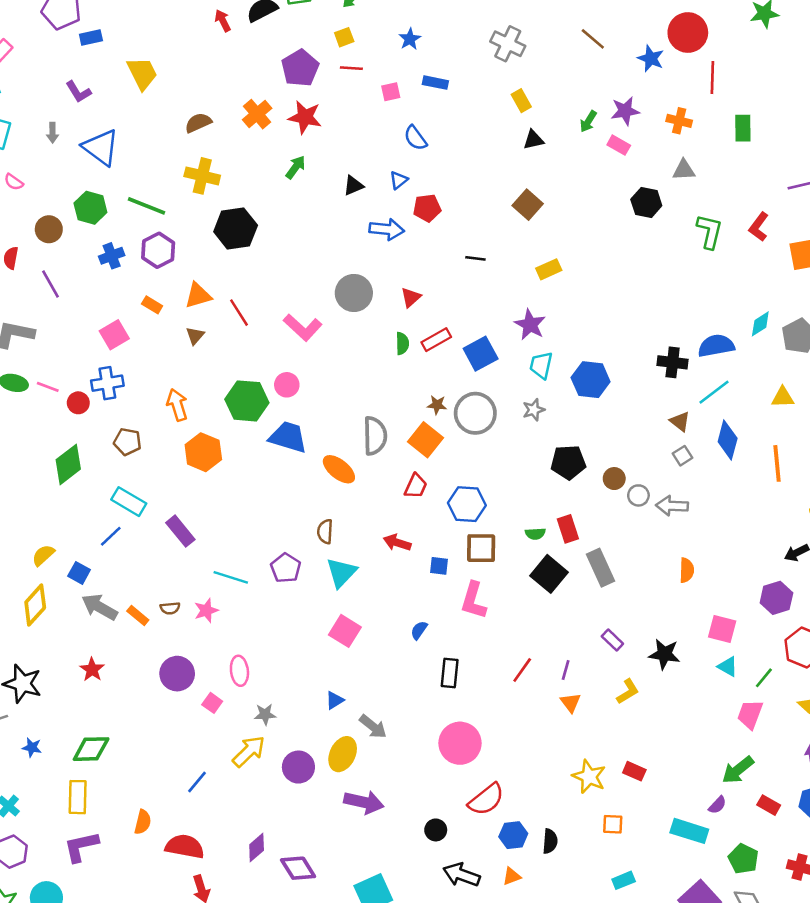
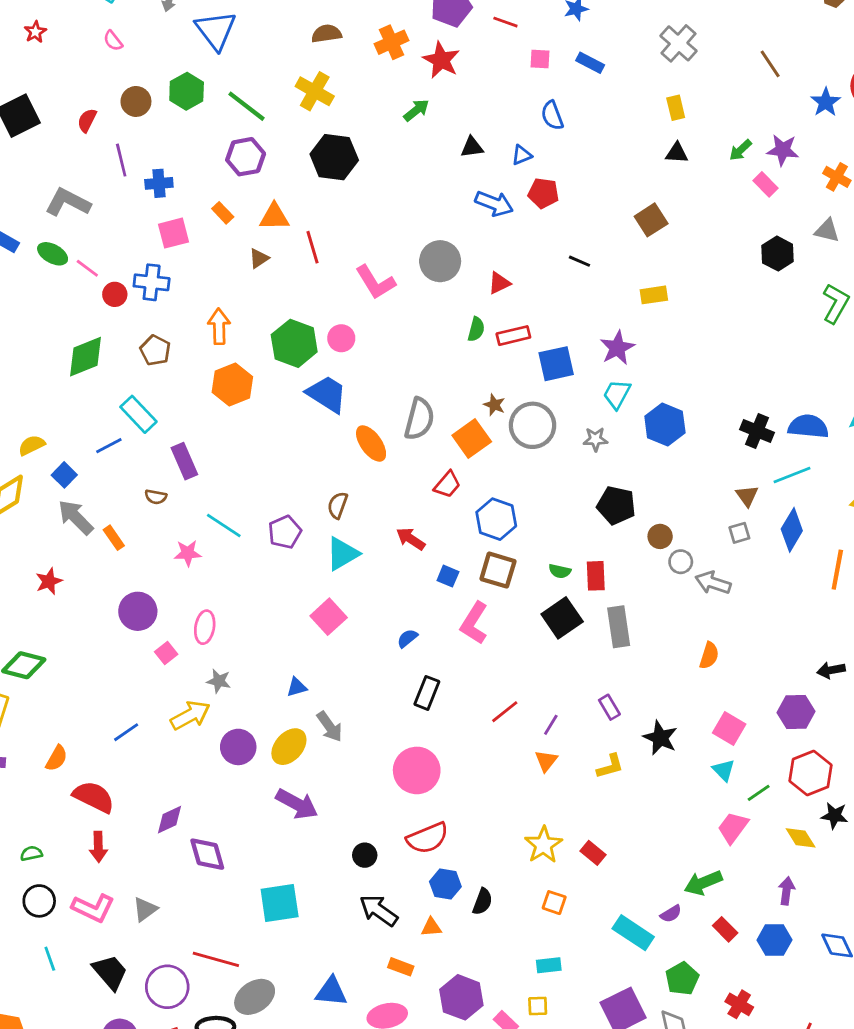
blue cross: (112, 256) -> (159, 183), moved
brown semicircle: (170, 608) -> (156, 497), moved

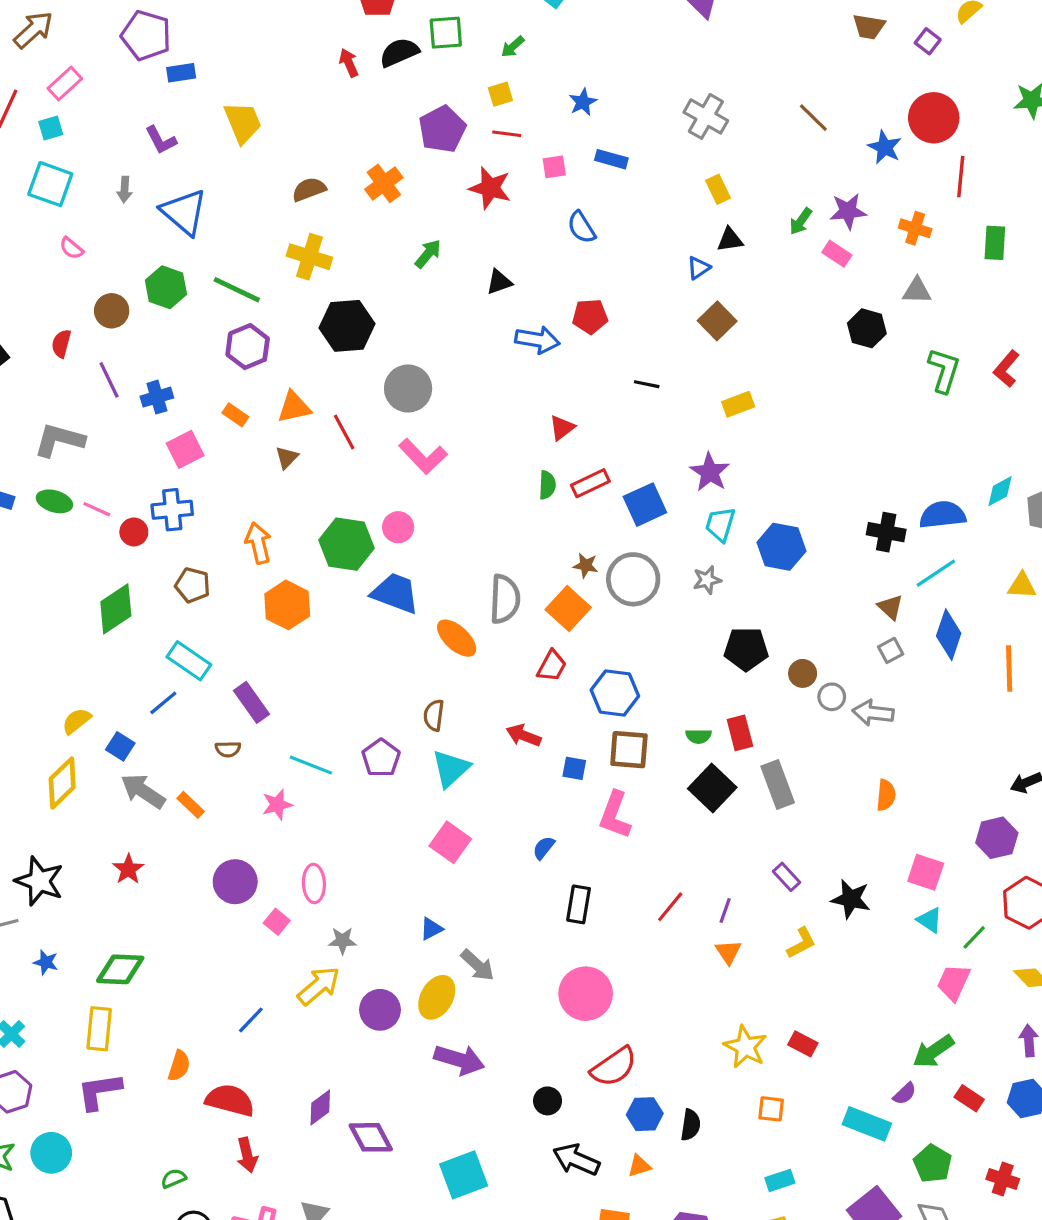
red star: (441, 60) -> (490, 188), moved
blue triangle: (522, 155) -> (699, 268), moved
gray circle: (440, 261) -> (408, 388), moved

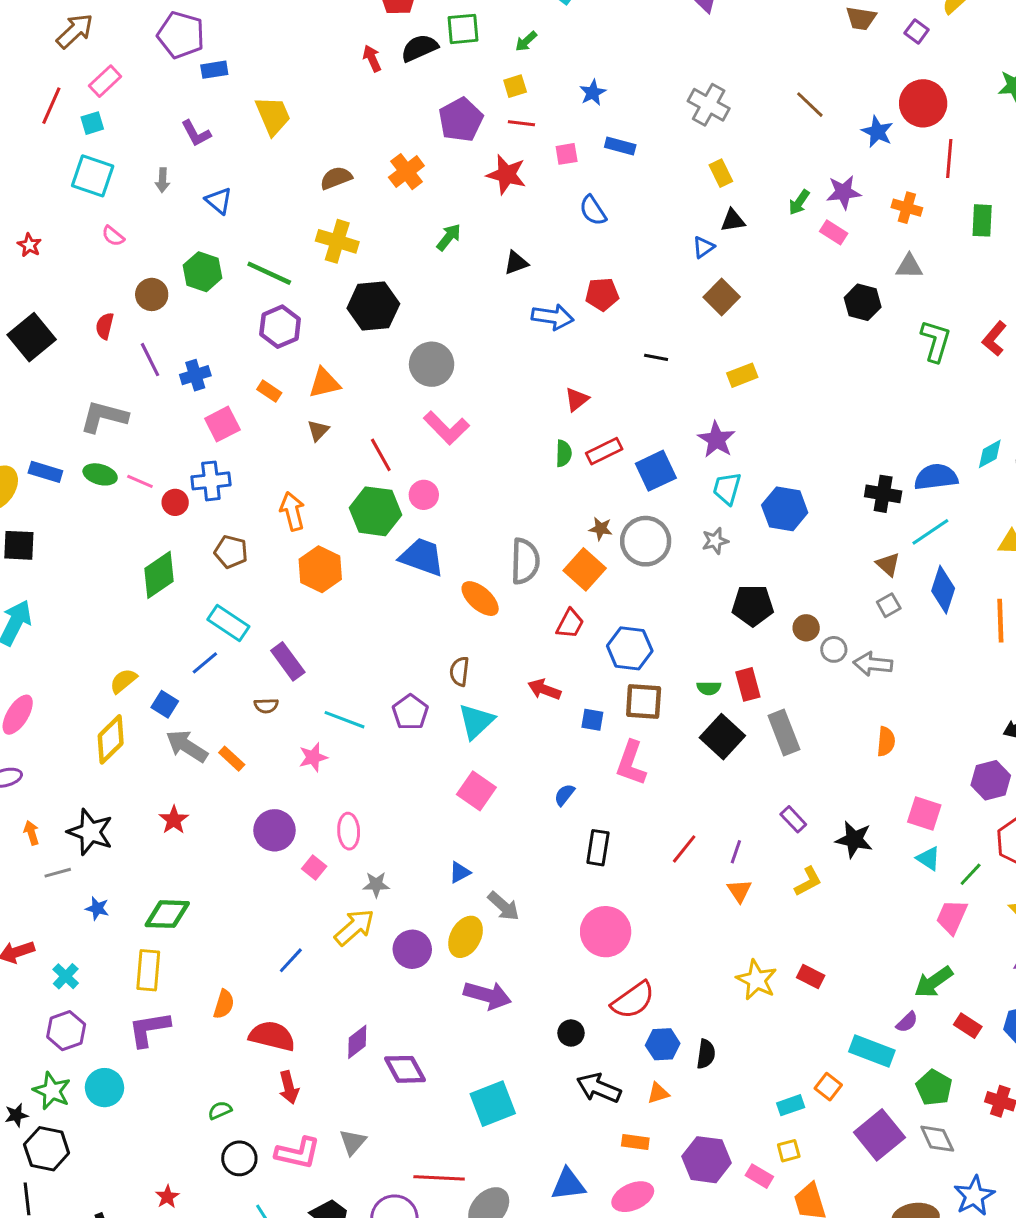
blue triangle: (184, 212) -> (219, 201), size x0.6
red line: (344, 432) -> (381, 455), moved
orange square: (771, 1109) -> (828, 1087), moved, turned 32

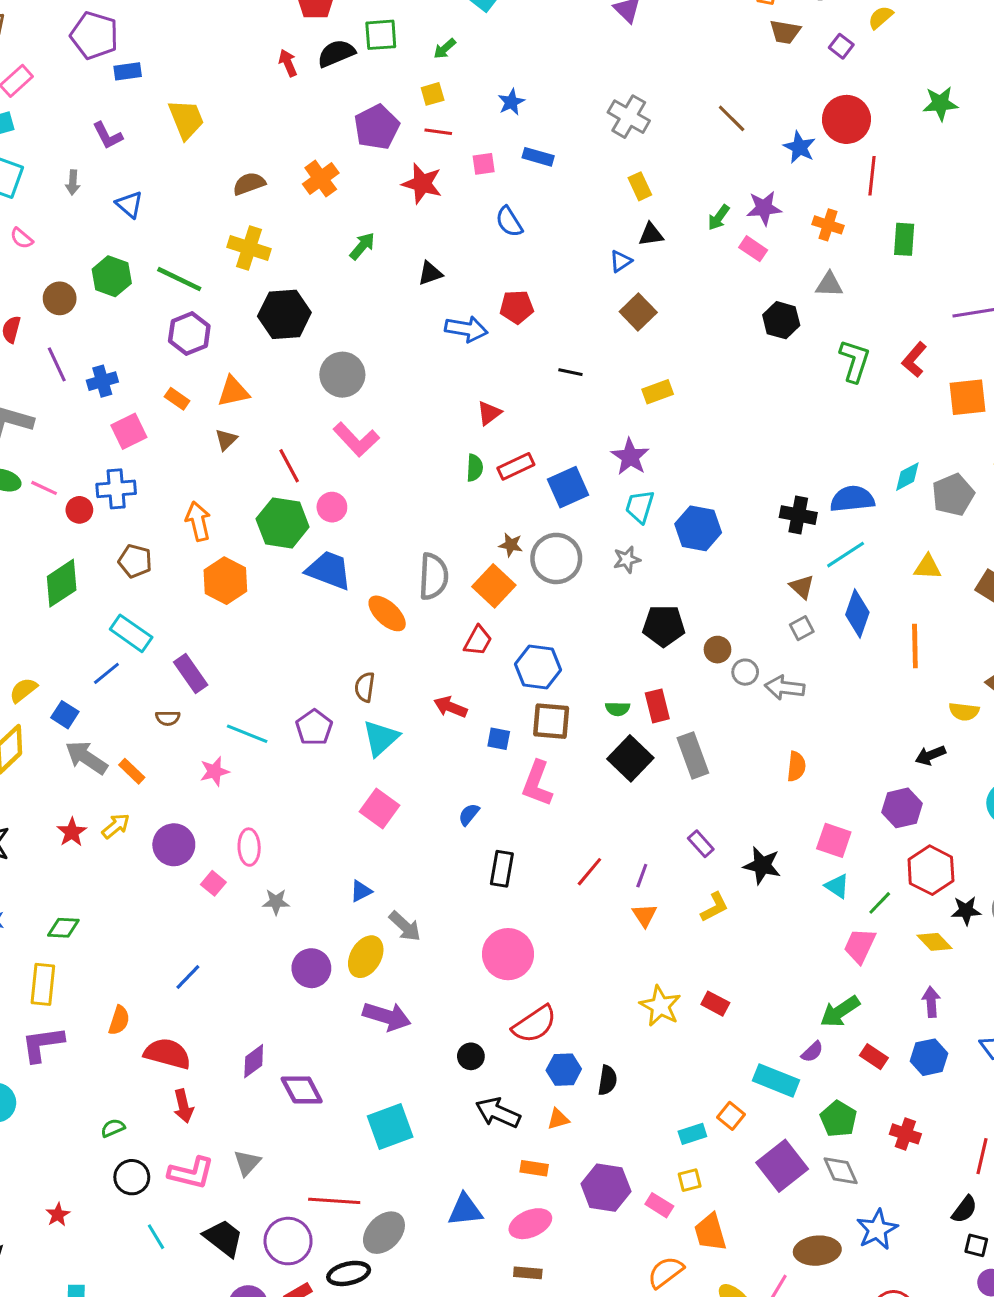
green diamond: (167, 914) -> (63, 928), size x0.7
yellow arrow: (354, 927) -> (116, 826), moved, size x0.7

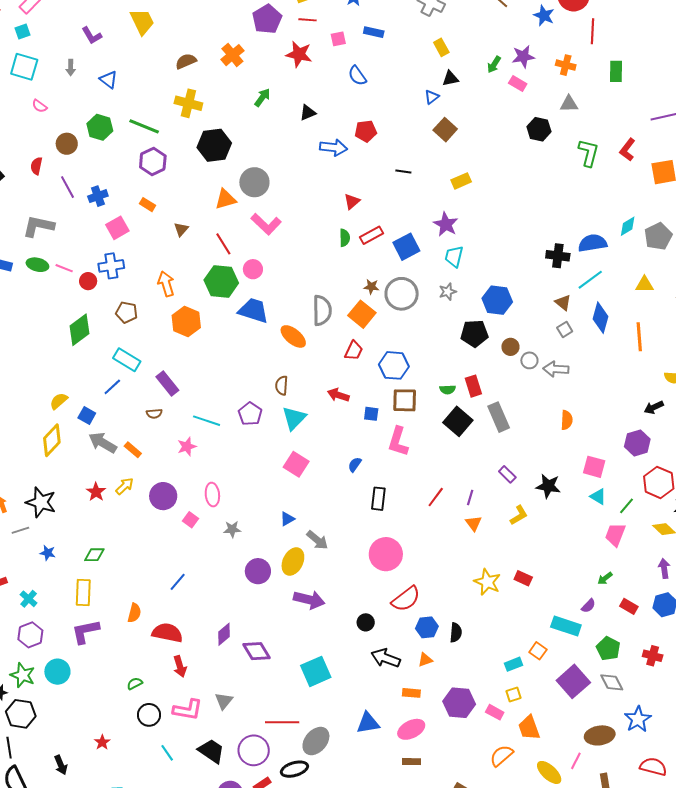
orange triangle: (233, 392) -> (225, 199), moved
blue hexagon: (698, 528) -> (497, 300), moved
green arrow: (840, 1012) -> (605, 578), size x0.6

